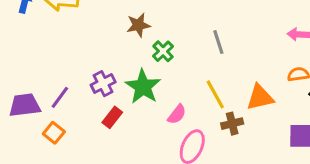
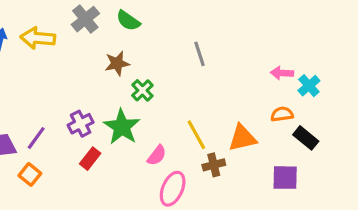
gray line: (218, 42) -> (200, 54), moved

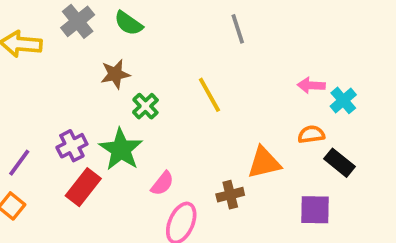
gray line: (200, 54) -> (238, 29), moved
yellow line: (196, 135) -> (209, 95), moved
red rectangle: (90, 159) -> (83, 187), size x1.4

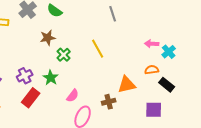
green star: (121, 149) -> (51, 78), size x0.7

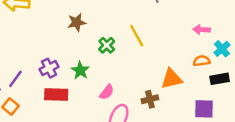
cyan cross: (169, 52) -> (222, 49), moved
green cross: (64, 55) -> (107, 45), moved
black rectangle: (167, 85) -> (220, 79), turned -49
red rectangle: (31, 98) -> (56, 94), turned 54

